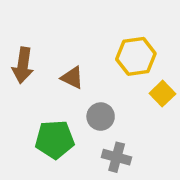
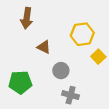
brown arrow: (23, 65) -> (27, 18), moved
green pentagon: (55, 140) -> (20, 82), moved

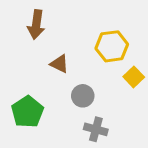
green pentagon: (20, 82) -> (27, 112), turned -30

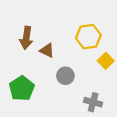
brown arrow: (36, 25) -> (26, 38), moved
gray cross: (96, 129) -> (93, 102), moved

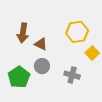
gray circle: (65, 76) -> (42, 66), moved
gray cross: (93, 102) -> (72, 75), moved

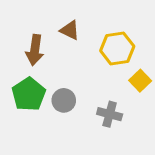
brown triangle: (41, 44) -> (70, 30), moved
green pentagon: (19, 77) -> (29, 94), moved

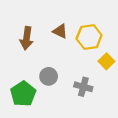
brown triangle: (70, 30) -> (60, 31), moved
green pentagon: (29, 94) -> (23, 94), moved

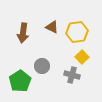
yellow square: (106, 61) -> (82, 57), moved

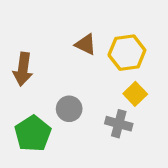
brown arrow: (23, 33) -> (23, 69), moved

